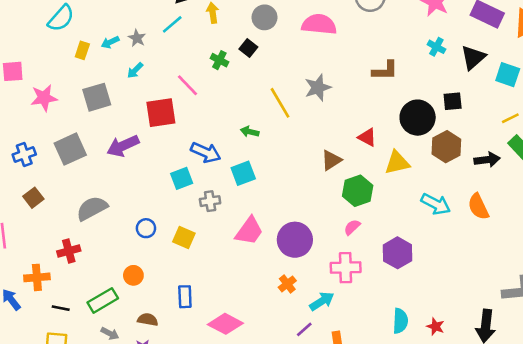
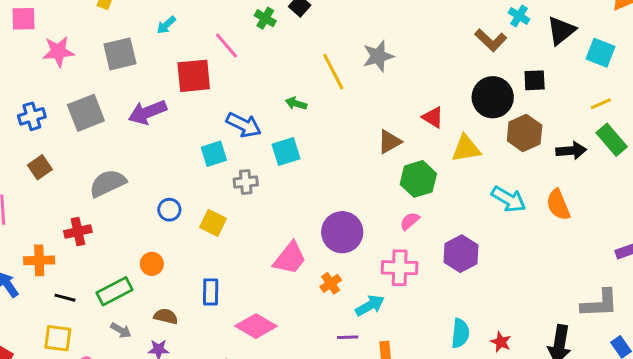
brown L-shape: (385, 71) -> (491, 40), moved, turned 40
pink trapezoid: (249, 231) -> (290, 258), moved
purple line: (304, 329) -> (348, 337), turned 36

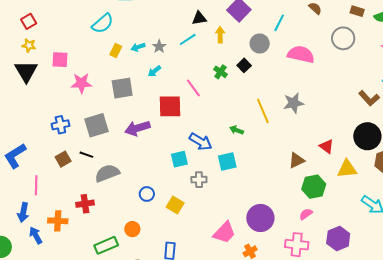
black line: (65, 298) -> (86, 155), moved

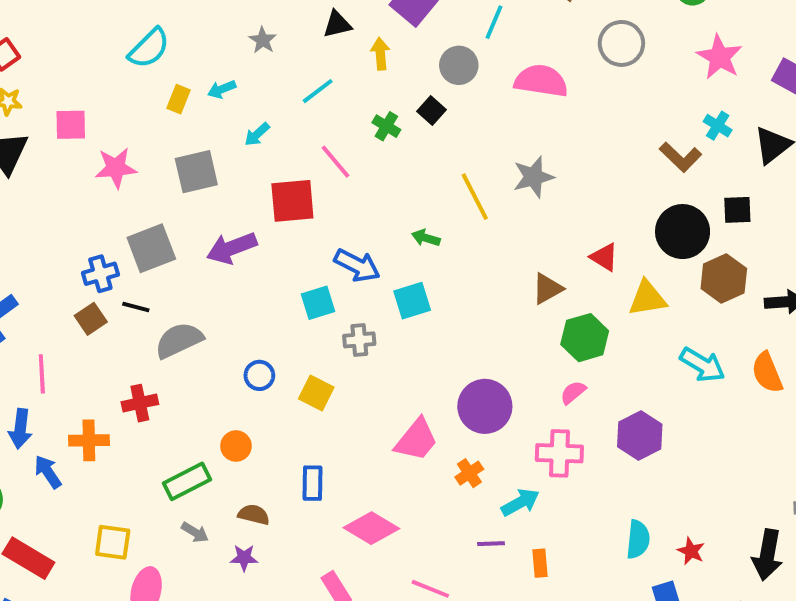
cyan line: (188, 39) -> (318, 91), moved
gray star: (159, 46) -> (263, 40), moved
blue cross: (60, 125) -> (100, 274), moved

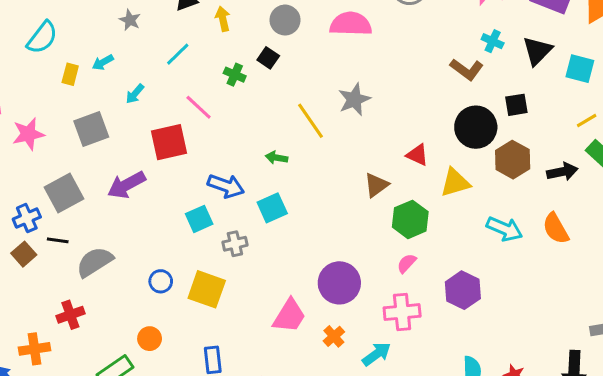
yellow square: (316, 393) -> (207, 289), size x1.4

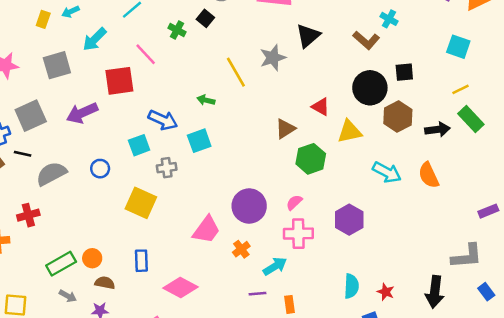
black triangle: (537, 51) -> (308, 36), moved
cyan arrow: (135, 94) -> (95, 39), size x1.5
pink semicircle: (407, 263) -> (294, 202), moved
blue circle: (161, 281) -> (100, 169), moved
orange circle: (150, 339) -> (92, 258), moved

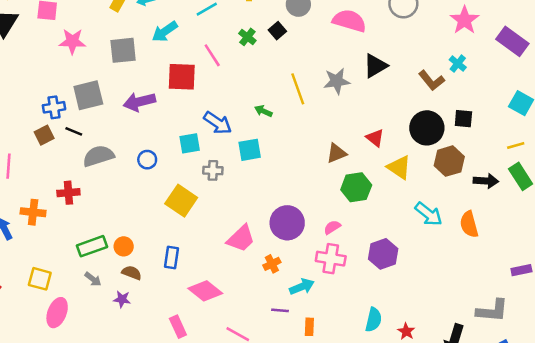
yellow triangle: (350, 132) -> (399, 167), turned 36

